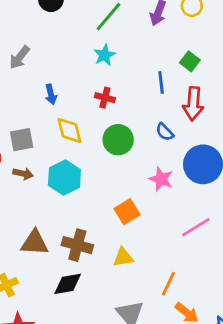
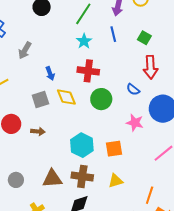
blue line: (161, 82) -> (113, 34), moved
red cross: (105, 98) -> (88, 71), size x1.5
gray square: (22, 140) -> (40, 100), moved
cyan hexagon: (64, 178) -> (82, 145), moved
orange square: (127, 212) -> (114, 149), turned 30

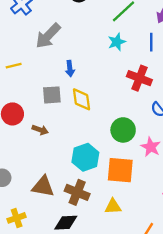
gray arrow: (25, 50) -> (48, 36), size x1.4
red cross: (88, 71) -> (139, 78), moved
green circle: (101, 99) -> (123, 130), moved
orange square: (114, 149) -> (120, 170), size x1.4

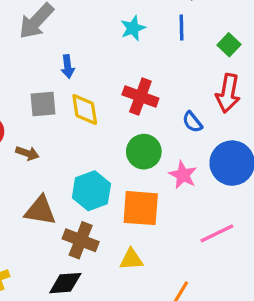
red cross: (139, 78) -> (140, 96), moved
brown triangle: (43, 186) -> (40, 211), moved

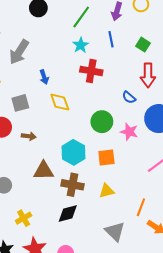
red cross: (140, 96) -> (91, 71), moved
gray square: (43, 104) -> (20, 103), moved
orange square: (141, 208) -> (106, 158), size x0.7

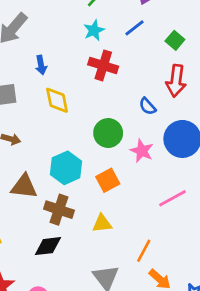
blue line: (111, 39) -> (135, 28), turned 56
orange square: (106, 158) -> (108, 180), turned -30

